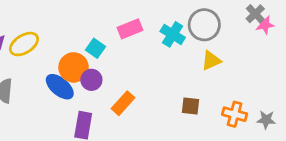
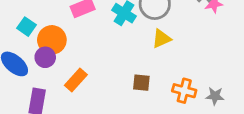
cyan square: (96, 48) -> (26, 27), moved
orange circle: (74, 67) -> (52, 40), moved

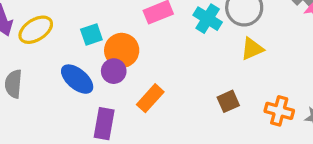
cyan square: (26, 27) -> (91, 34), turned 36
brown square: (141, 83) -> (228, 101), turned -30

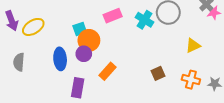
cyan square: (91, 34) -> (80, 29), moved
yellow triangle: (252, 49) -> (193, 46), moved
blue ellipse: (77, 79) -> (60, 59), turned 45

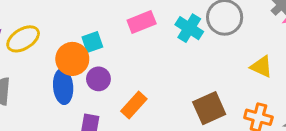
orange circle: (89, 40) -> (72, 59), moved
yellow triangle: (193, 46) -> (262, 67), turned 49
brown square: (158, 73) -> (209, 108), size x1.5

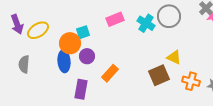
yellow triangle: (262, 67) -> (174, 57), moved

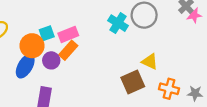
pink rectangle: (115, 19) -> (68, 34), moved
blue ellipse: (64, 61) -> (25, 66), turned 35
orange rectangle: (110, 73) -> (68, 50), moved

